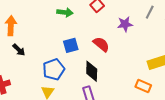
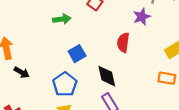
purple star: (125, 24) -> (142, 17), moved
red semicircle: (101, 44) -> (123, 43), moved, turned -108

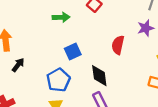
purple star: (142, 17) -> (146, 28), moved
black arrow: (22, 72) -> (18, 65), turned -88

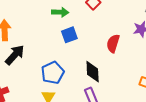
blue square: (73, 52) -> (69, 35), moved
black arrow: (18, 65) -> (15, 55), size x1.5

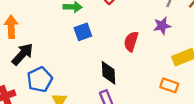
blue pentagon: (53, 73) -> (40, 79), moved

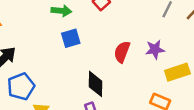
purple star: (162, 26) -> (155, 49), moved

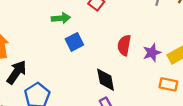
purple star: (155, 49) -> (152, 53), moved

